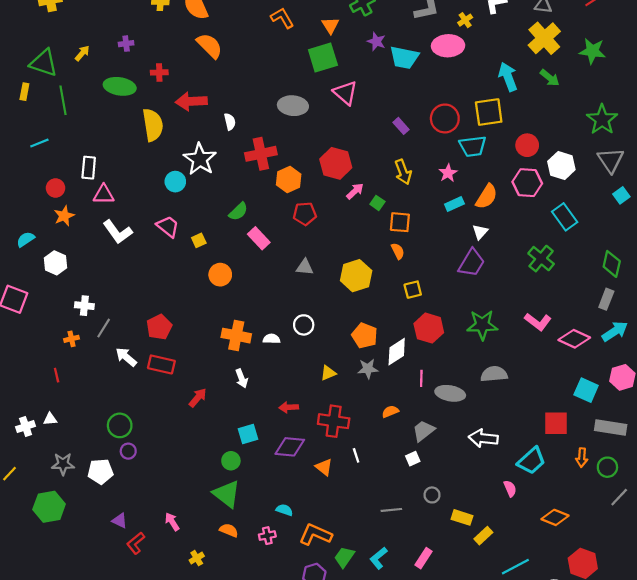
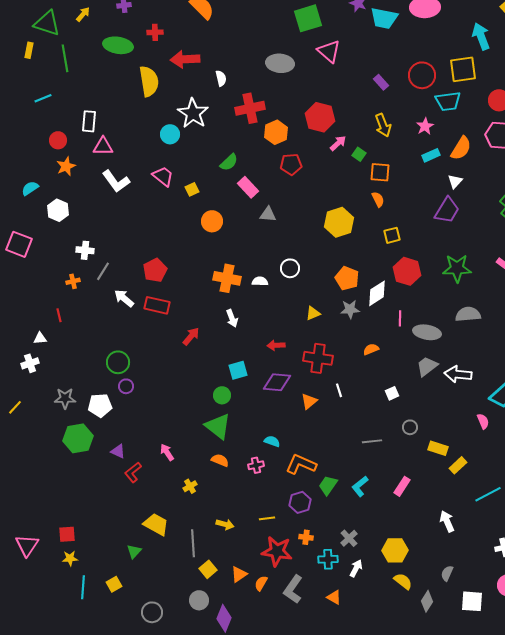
gray triangle: (305, 267) -> (268, 214), moved
white triangle: (50, 419) -> (40, 338), moved
gray trapezoid: (423, 431) -> (427, 366), moved
orange triangle: (324, 467) -> (309, 401), turned 42
green hexagon: (49, 507) -> (78, 438), moved

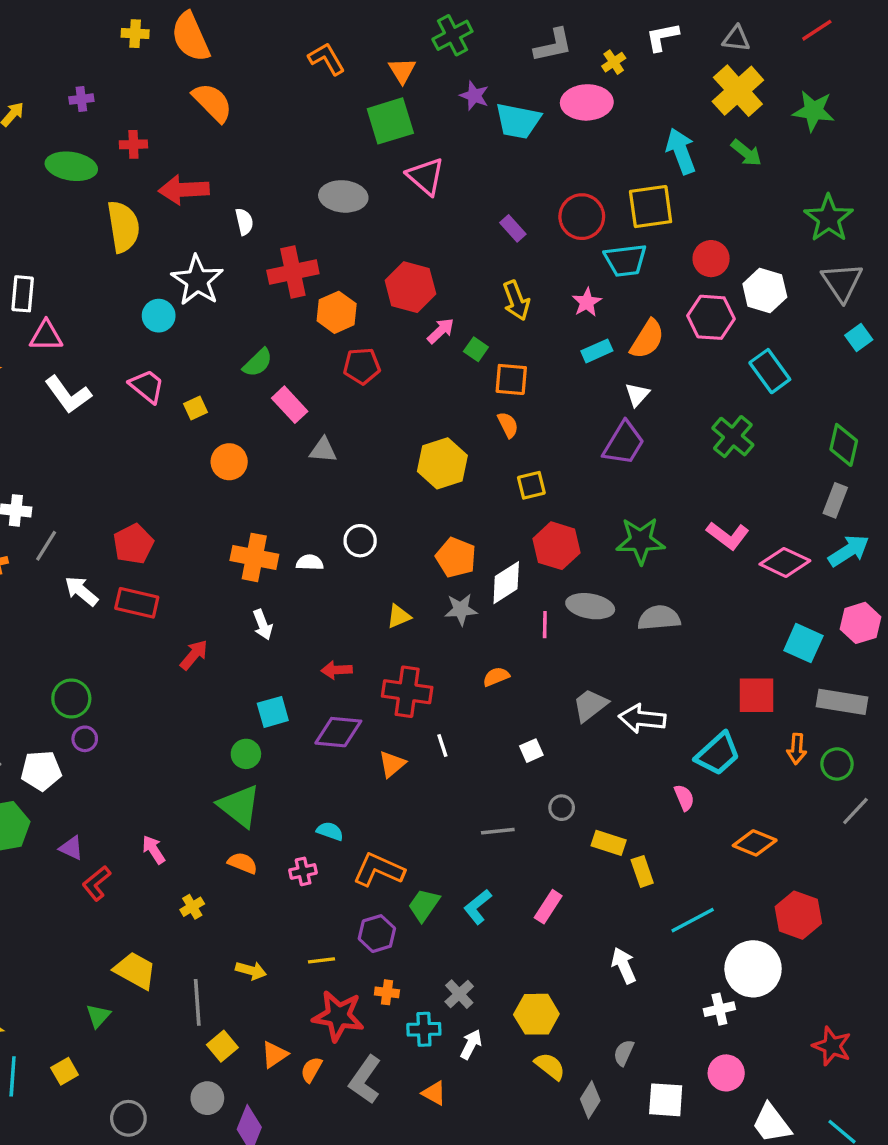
gray ellipse: (427, 332) -> (590, 606), moved
yellow rectangle: (458, 465) -> (642, 871), turned -66

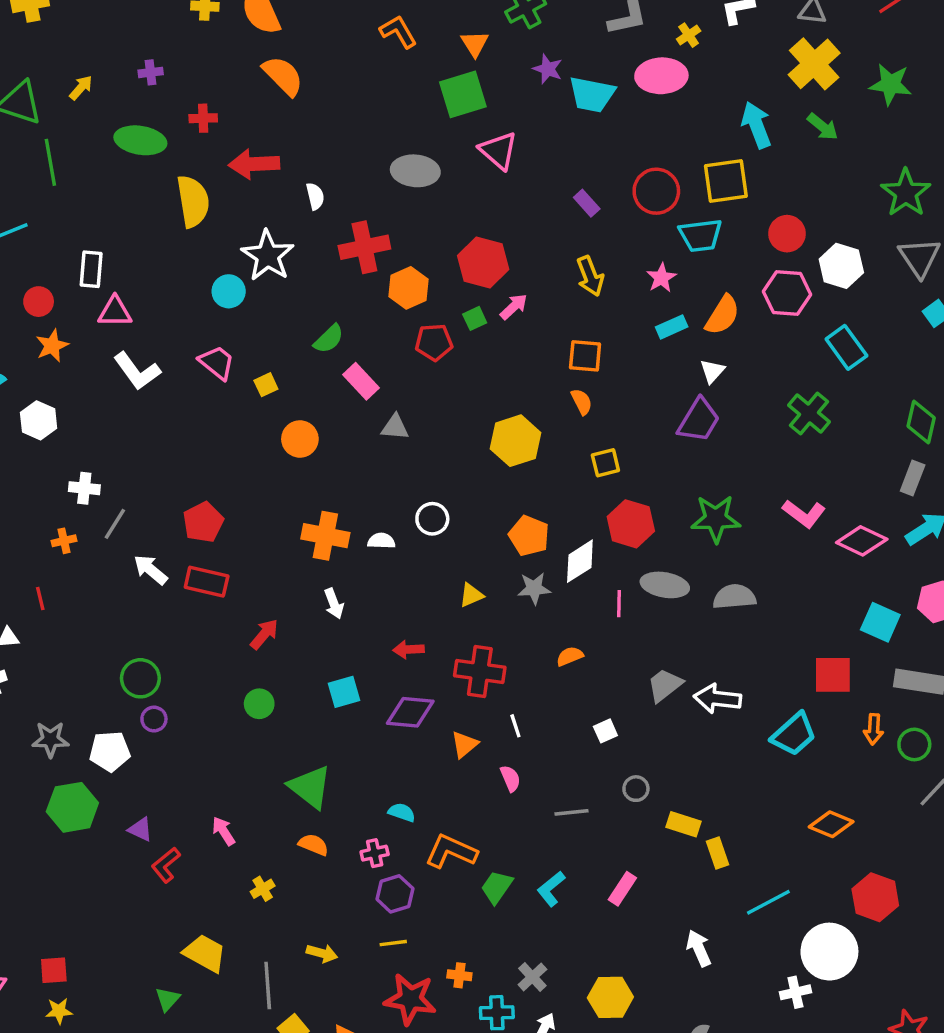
green square: (476, 349) -> (475, 318), moved, turned 30
green circle: (246, 754) -> (259, 704), moved
pink semicircle: (684, 798) -> (510, 778), moved
purple hexagon: (377, 934) -> (395, 894), moved

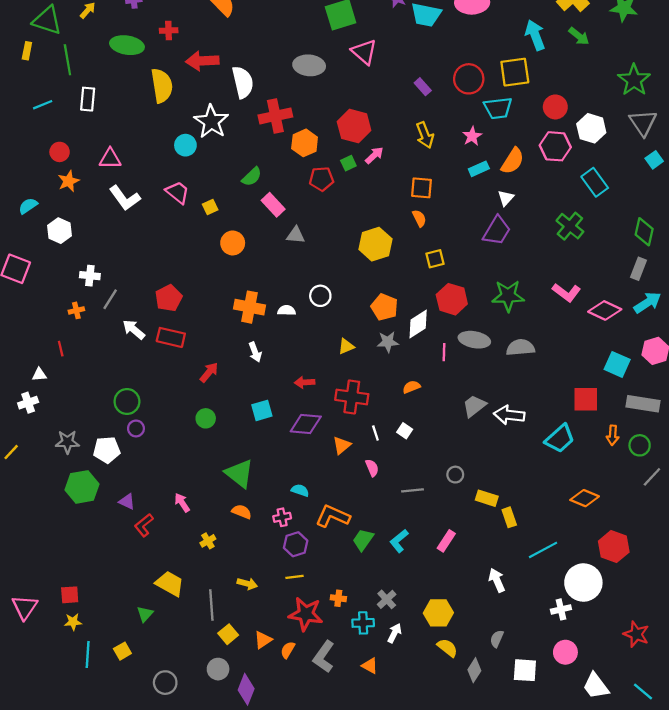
white semicircle: (315, 196) -> (243, 82), size x1.8
white rectangle: (91, 269) -> (88, 99), moved
white square: (605, 731) -> (405, 431), moved, turned -32

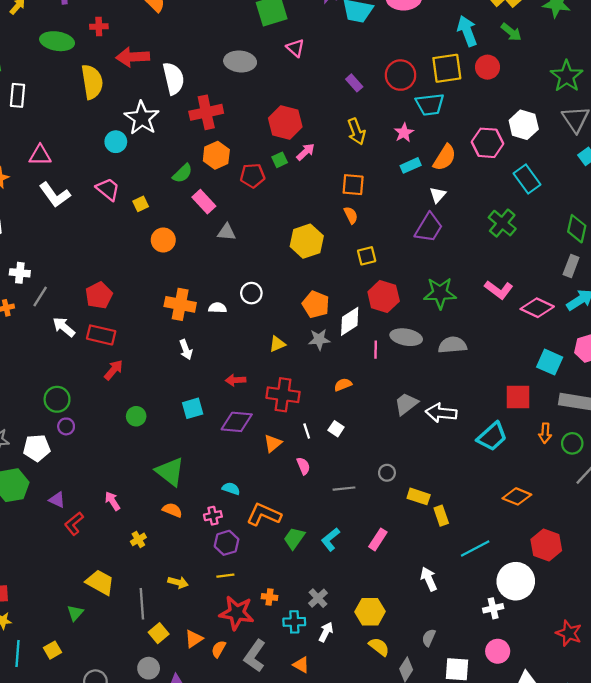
pink triangle: (364, 52) -> (295, 48), size x0.7
red circle: (555, 107) -> (487, 67), moved
orange hexagon: (305, 143) -> (216, 155), moved
red arrow: (209, 372) -> (114, 370), moved

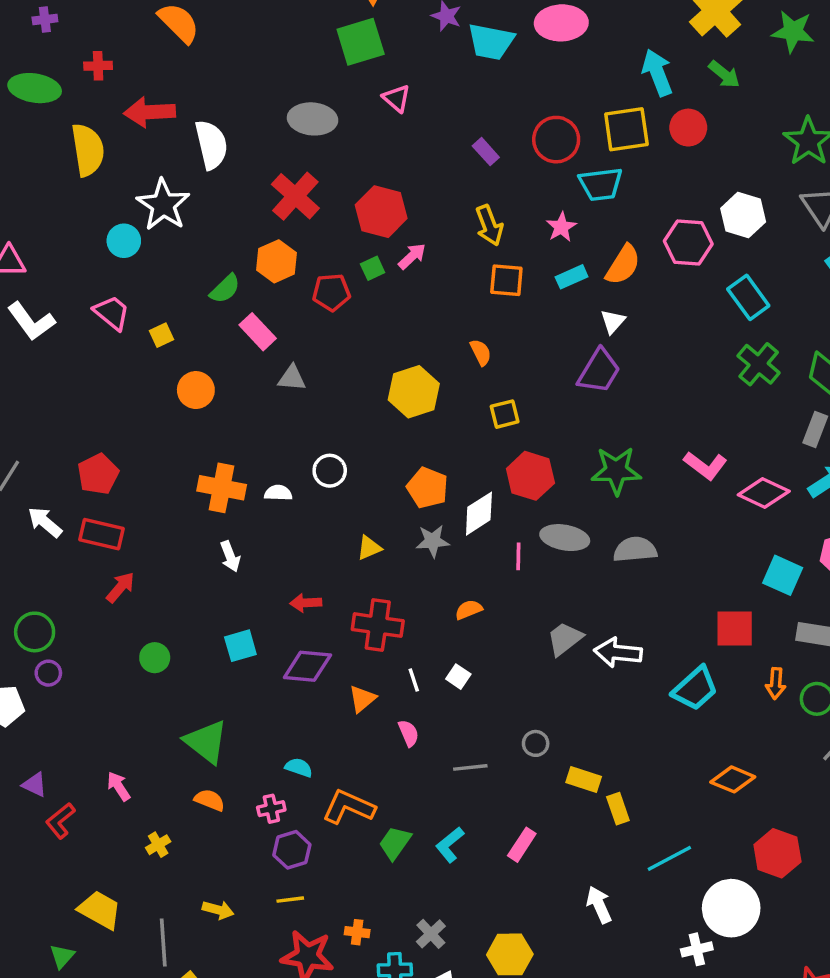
red cross: (206, 112) -> (295, 196), moved, turned -36
orange square: (353, 185) -> (506, 280), moved
green cross: (502, 223) -> (759, 364), moved

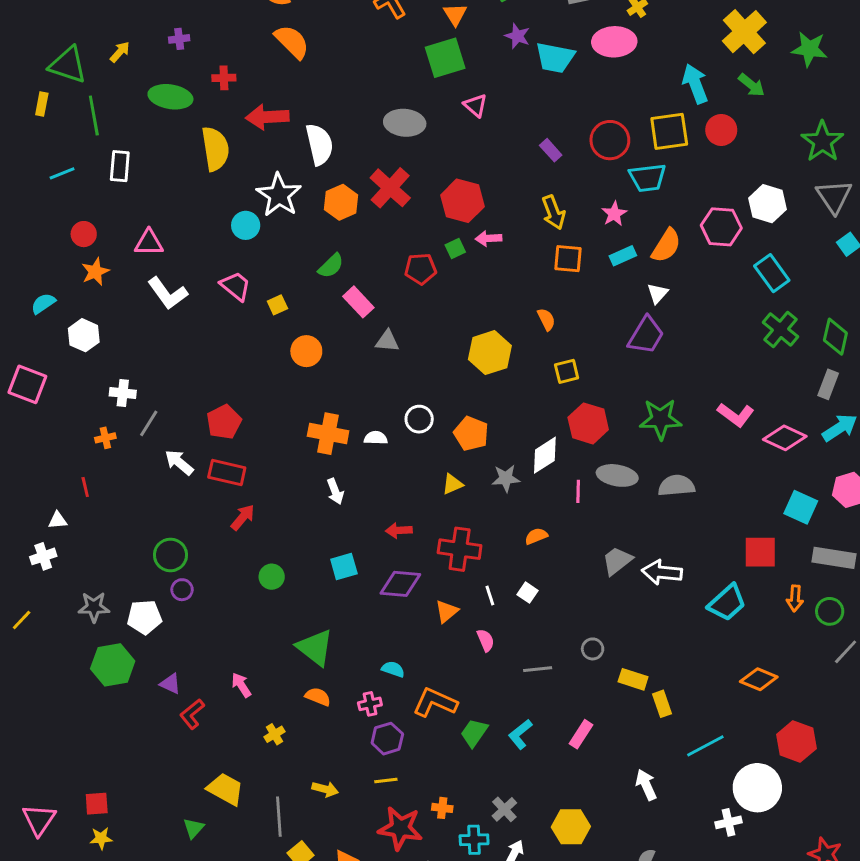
pink arrow: (412, 256) -> (488, 238), turned -140
orange hexagon: (276, 261) -> (341, 202), moved
orange pentagon: (427, 488) -> (471, 434), moved

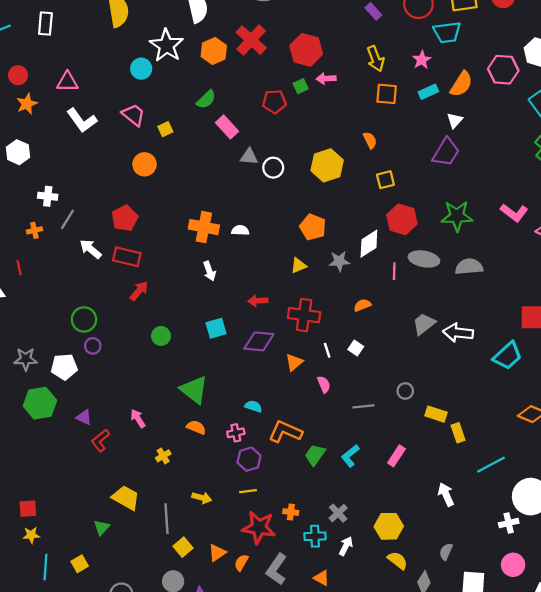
orange circle: (306, 351) -> (144, 164), moved
white circle: (419, 419) -> (273, 168), moved

